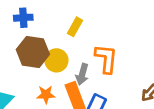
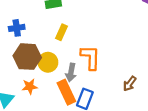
orange star: (46, 94) -> (30, 86), moved

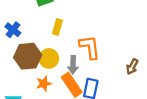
blue cross: (17, 28) -> (13, 30), turned -35
orange star: (30, 86) -> (44, 84), moved

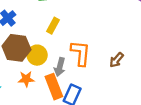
brown arrow: (132, 67) -> (116, 60), moved

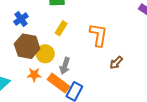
orange L-shape: (81, 53) -> (98, 35), moved
orange rectangle: (54, 87) -> (59, 83), turned -35

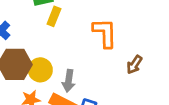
yellow rectangle: (61, 28) -> (54, 16), moved

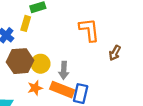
yellow rectangle: (54, 16) -> (26, 23), moved

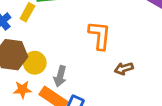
brown arrow: (115, 53) -> (124, 68), turned 32

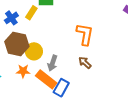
brown arrow: (124, 68) -> (85, 63), moved, turned 56

